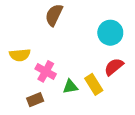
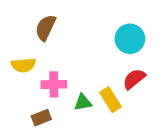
brown semicircle: (54, 15) -> (46, 28), moved
pink cross: (46, 71) -> (54, 84), turned -30

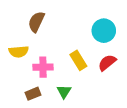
yellow rectangle: (111, 100) -> (78, 60), moved
green triangle: (83, 102) -> (64, 91), moved, turned -48

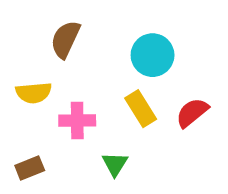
cyan circle: (104, 31) -> (153, 55), moved
brown rectangle: (33, 94) -> (30, 168), moved

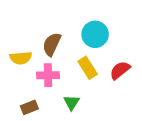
brown semicircle: (65, 39) -> (52, 44), moved
brown rectangle: (30, 168) -> (29, 107), moved

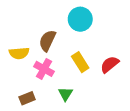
cyan circle: (95, 34) -> (80, 19), moved
pink cross: (48, 75) -> (44, 69), turned 30

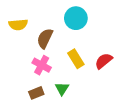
yellow semicircle: (19, 53) -> (18, 25), moved
brown rectangle: (27, 98) -> (36, 93), moved

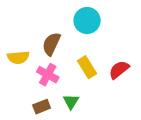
yellow semicircle: (18, 25) -> (18, 57), moved

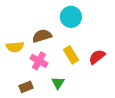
brown semicircle: (51, 44) -> (42, 36), turned 48
brown rectangle: (42, 107) -> (26, 87), moved

